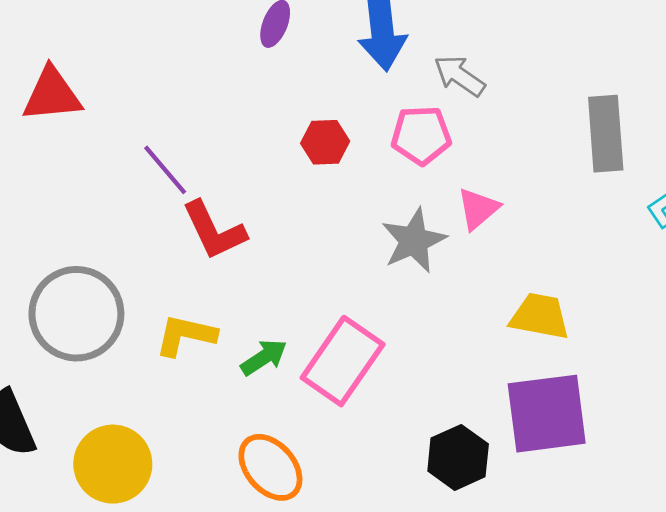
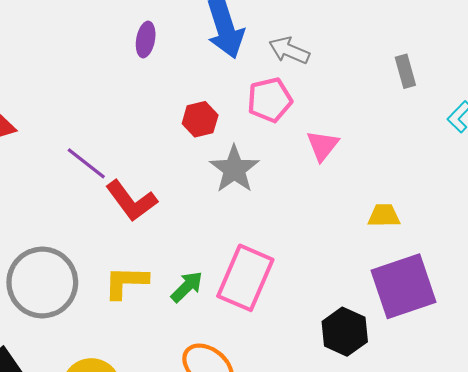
gray rectangle: (606, 134) -> (405, 71), size x0.6
gray star: (414, 241) -> (234, 169), moved
yellow trapezoid: (540, 316) -> (384, 216), size x0.7

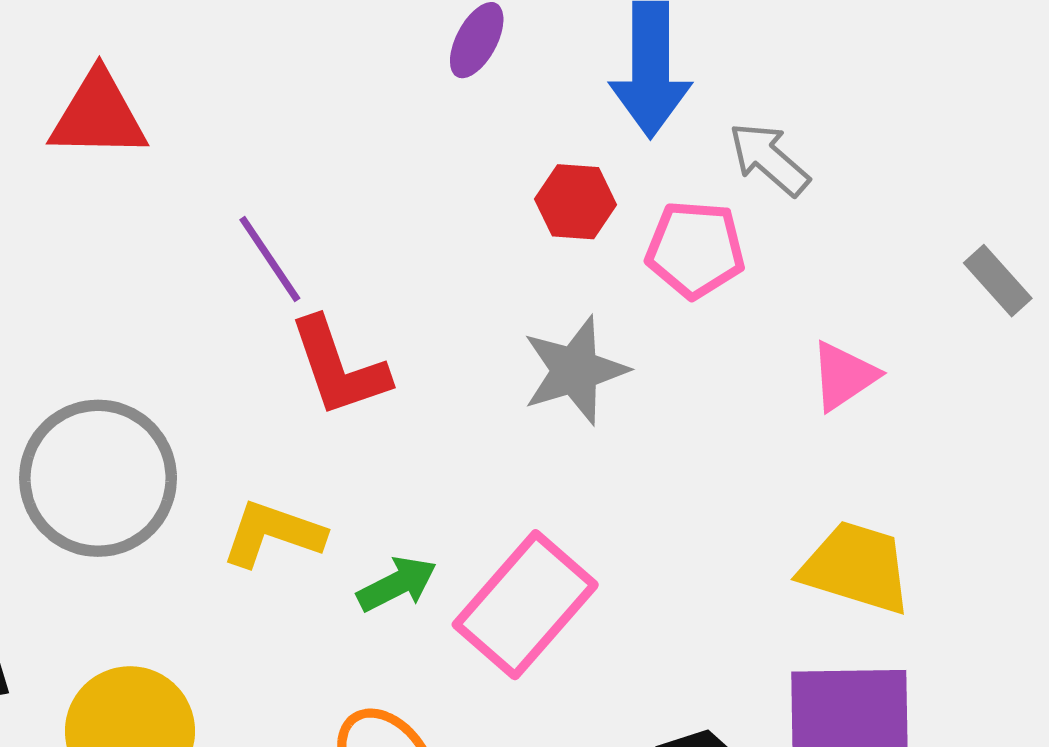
gray rectangle: (405, 71) -> (998, 281), turned -44
red hexagon: (200, 119) -> (576, 202), moved
pink triangle: (323, 146) -> (844, 376), moved
yellow trapezoid: (384, 216) -> (856, 567), size x1.6

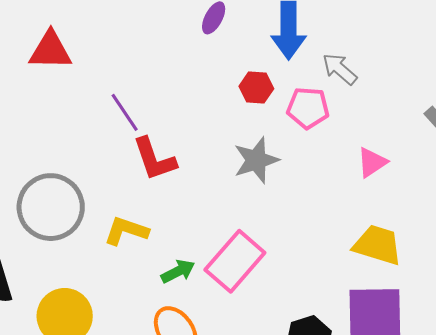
green arrow: (397, 584) -> (178, 271), moved

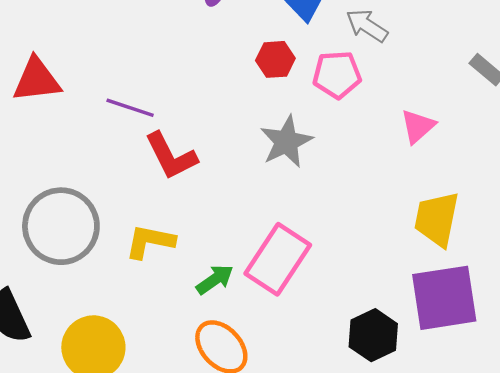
red triangle: (50, 50) -> (37, 80), moved
purple line: (125, 112) -> (130, 108), turned -30
yellow trapezoid: (378, 245) -> (437, 219), turned -88

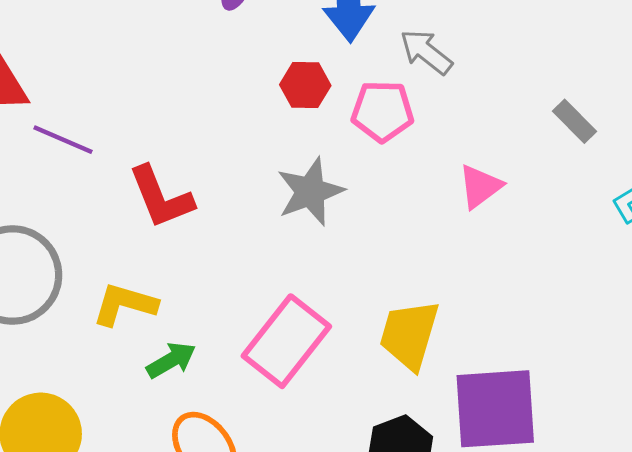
purple line: (130, 108) -> (63, 140), moved
yellow trapezoid: (437, 219) -> (409, 335), moved
green arrow: (215, 279) -> (171, 360), moved

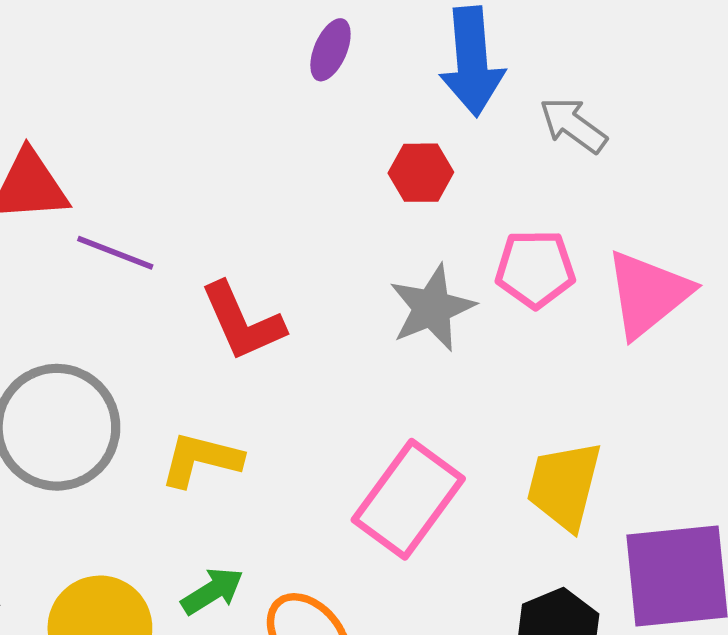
pink pentagon: (382, 111) -> (535, 269), moved
pink triangle: (480, 186) -> (648, 294), size x1.6
green arrow: (171, 360) -> (212, 591), moved

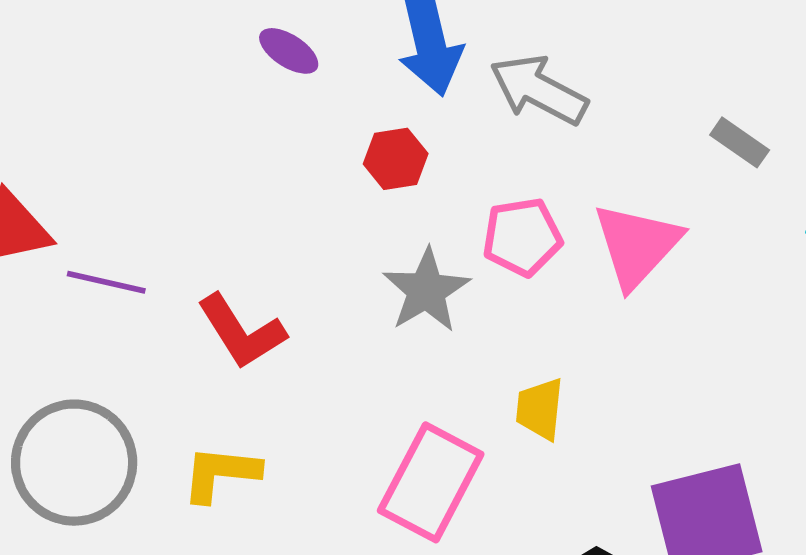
purple ellipse: (330, 50) -> (289, 51), turned -72
gray arrow: (573, 125) -> (539, 90), size x1.4
yellow trapezoid: (564, 486) -> (540, 409), moved, size x0.7

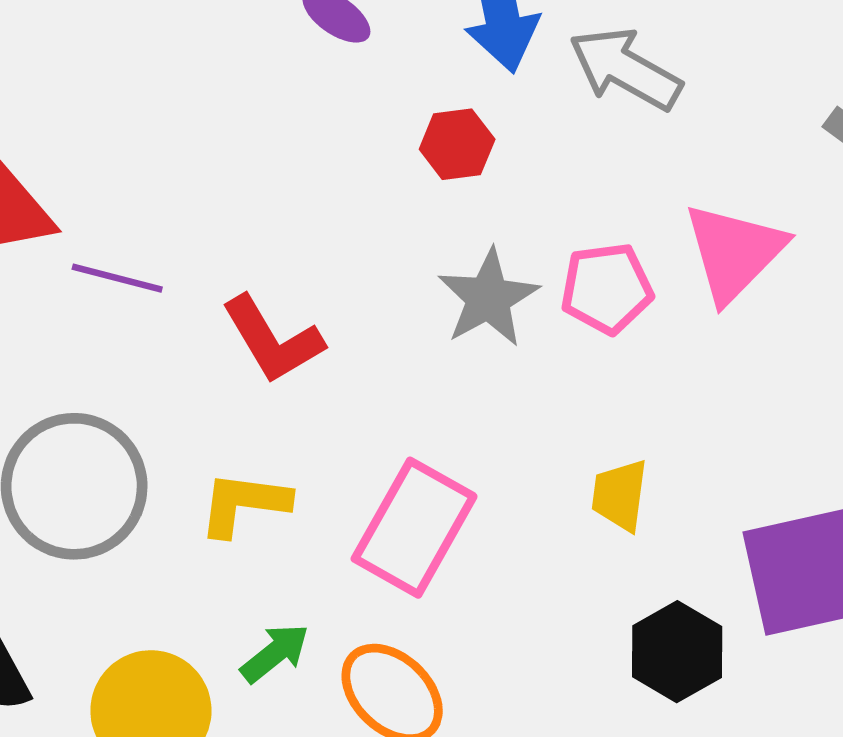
pink pentagon: (522, 237) -> (607, 288), moved
yellow trapezoid: (540, 409) -> (620, 495), moved
pink rectangle: (431, 482) -> (414, 528), moved

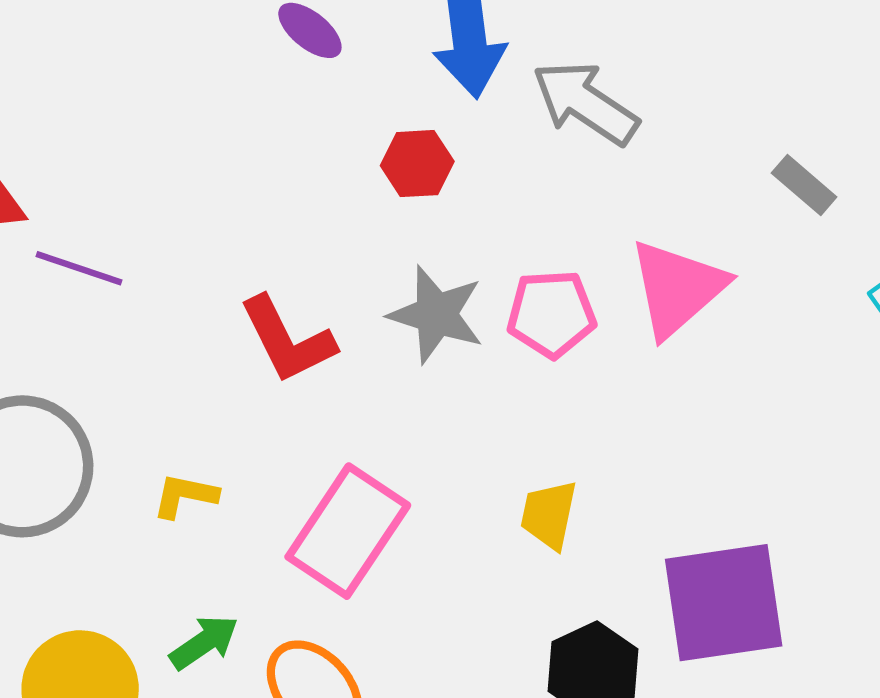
gray star: (488, 298) -> (436, 314), turned -30
red L-shape: (273, 340) -> (287, 340), moved
yellow L-shape: (244, 504) -> (185, 496), size x0.7

